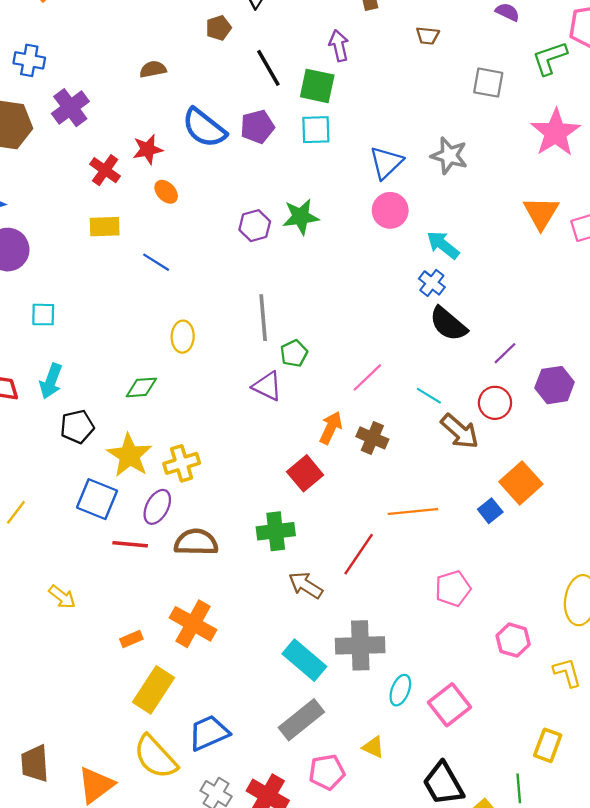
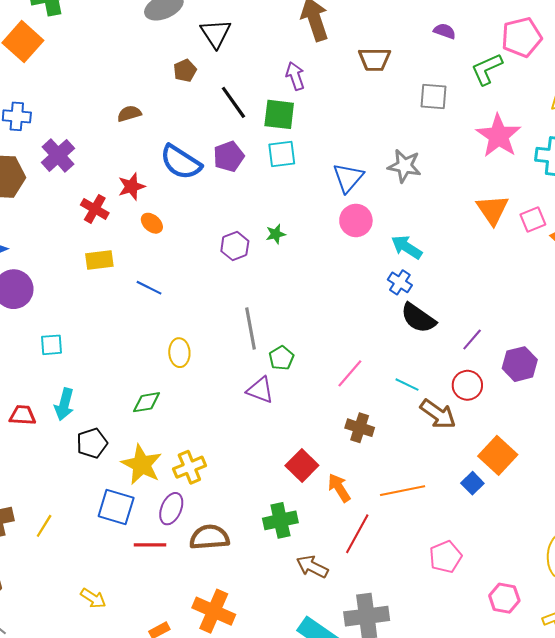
brown trapezoid: (428, 36) -> (375, 59), size x1.5
green star: (301, 217) -> (276, 234), size x0.6
orange arrow: (331, 428) -> (339, 488), moved, turned -52

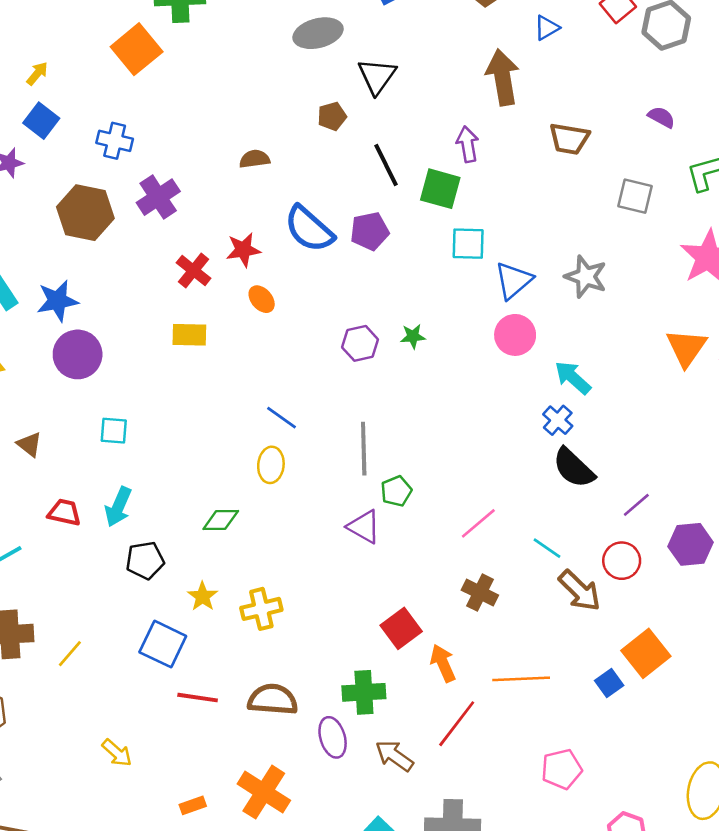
cyan square: (282, 154) -> (468, 244), moved
blue line: (149, 288) -> (281, 418), moved
yellow star: (142, 465) -> (203, 596), size x0.6
purple ellipse: (171, 509) -> (333, 737), moved, turned -48

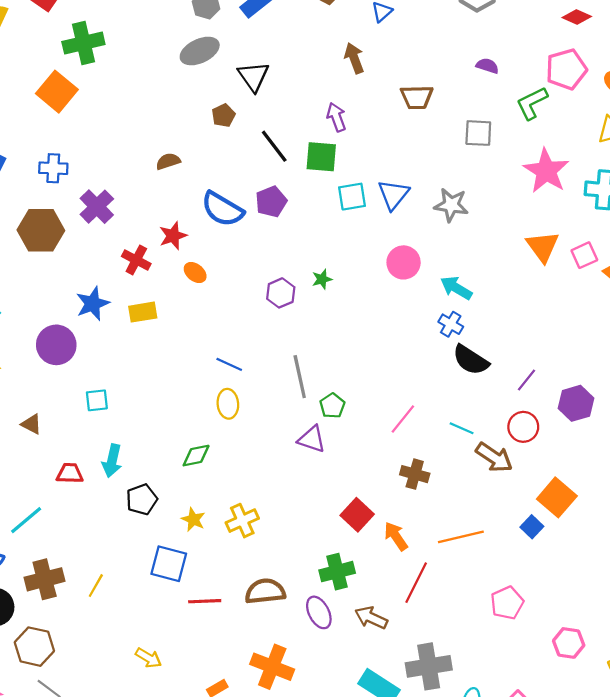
brown arrow: (503, 77) -> (354, 58), size x0.7
blue triangle: (514, 280) -> (393, 195), moved
blue star: (57, 301) -> (93, 304), moved

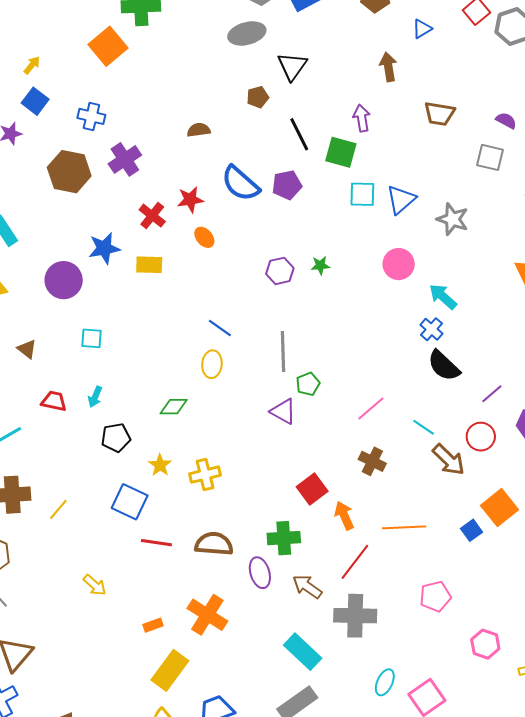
purple semicircle: (487, 66) -> (506, 121), moved
cyan arrow: (112, 461) -> (95, 397), size x0.7
gray cross: (429, 666) -> (355, 616), moved

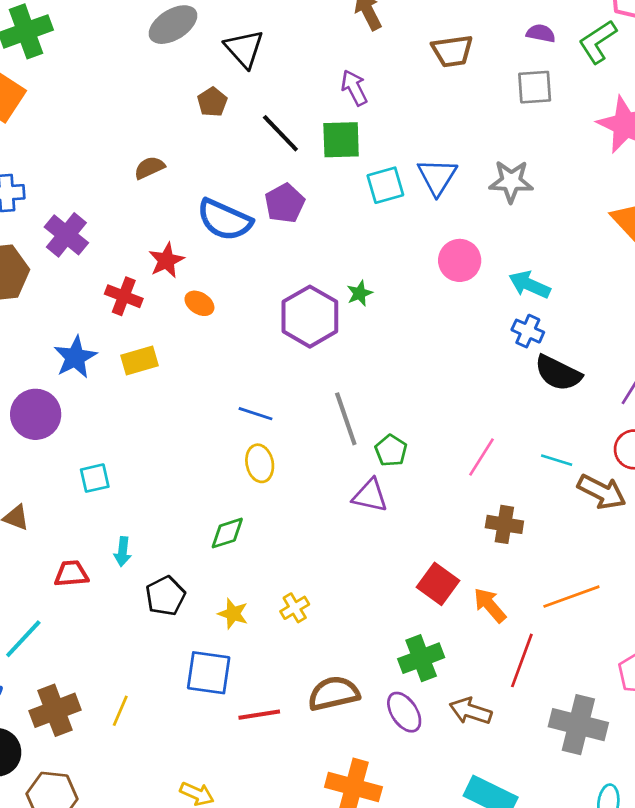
purple hexagon: (280, 271) -> (310, 317), size x1.6
yellow cross: (205, 475) -> (295, 608), size x0.7
gray cross: (355, 616) -> (578, 725), moved, turned 30

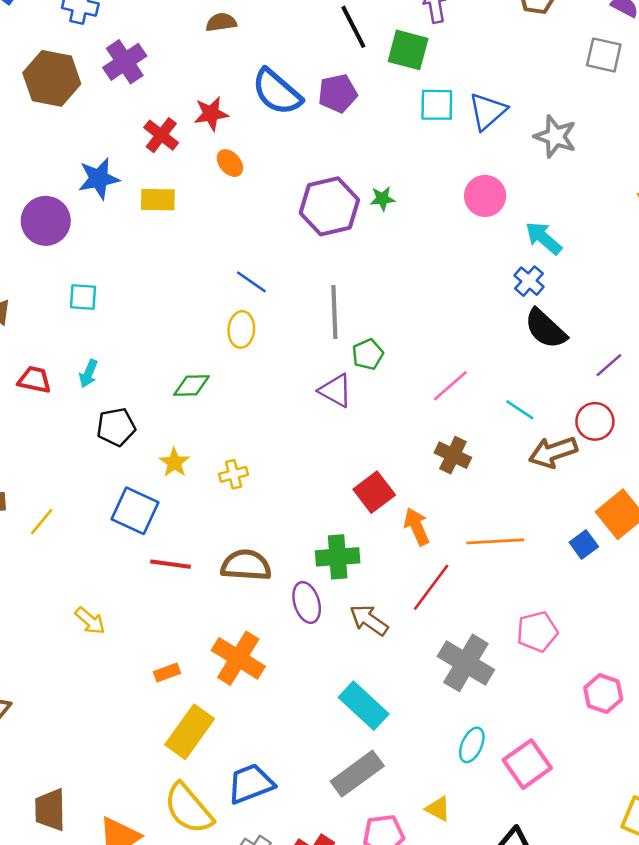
brown arrow: (602, 492) -> (553, 452), turned 117

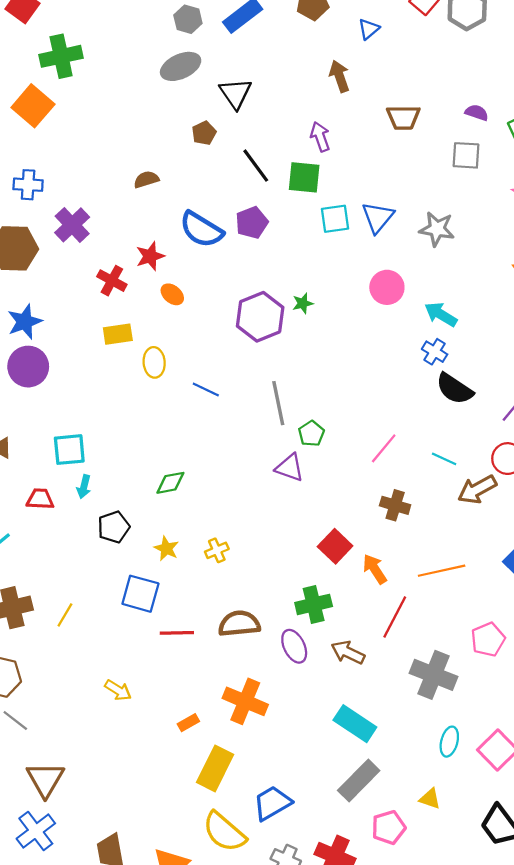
blue star: (99, 179) -> (25, 322), moved
cyan square: (83, 297) -> (69, 450), moved, size x1.4
yellow ellipse: (241, 329) -> (154, 362), moved

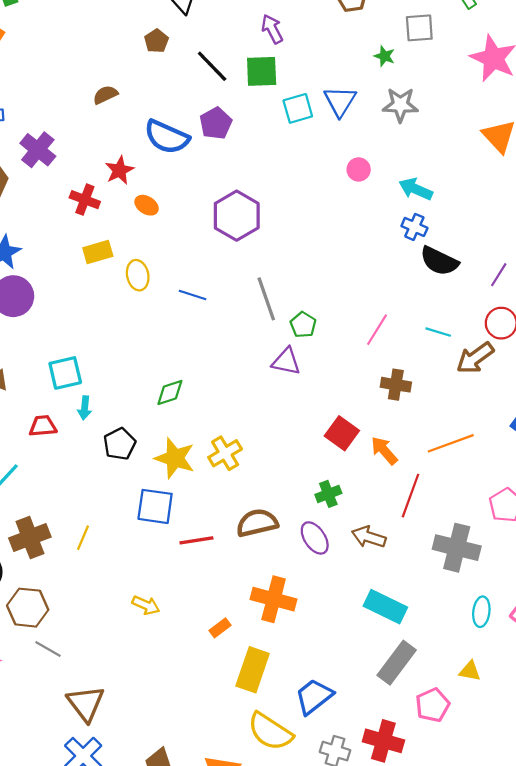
pink circle: (387, 287) -> (359, 169), size x0.7
green star: (303, 303) -> (385, 56), moved, turned -30
yellow star: (166, 549) -> (175, 458), size x1.6
yellow cross: (217, 550) -> (225, 453), size x1.4
green cross: (314, 604) -> (328, 494), size x0.7

